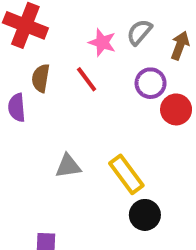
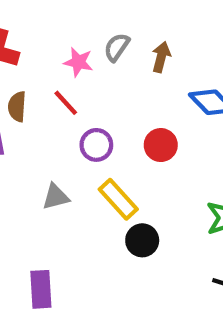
purple circle: (151, 83) -> (96, 145), moved
red circle: (176, 109) -> (161, 145), moved

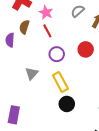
pink star: (78, 62) -> (46, 12), moved
red circle: (161, 145) -> (86, 49), moved
gray triangle: (56, 197) -> (32, 73), turned -48

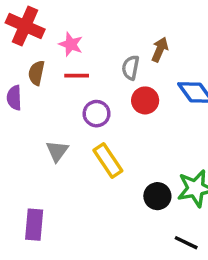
gray semicircle: (78, 11) -> (131, 68), moved, turned -32
red line: (47, 31) -> (77, 76), turned -56
black circle: (67, 104) -> (157, 196), moved

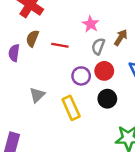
pink star: (71, 44) -> (91, 24), moved
purple circle: (97, 114) -> (81, 76), moved
black circle: (157, 196) -> (107, 99), moved

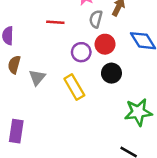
brown semicircle: (32, 38) -> (14, 65), moved

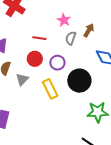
red circle: (105, 44) -> (35, 59), moved
black circle: (111, 73) -> (79, 81), size x1.5

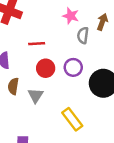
red line: (39, 38) -> (37, 44), moved
yellow rectangle: (50, 89) -> (72, 119), moved

